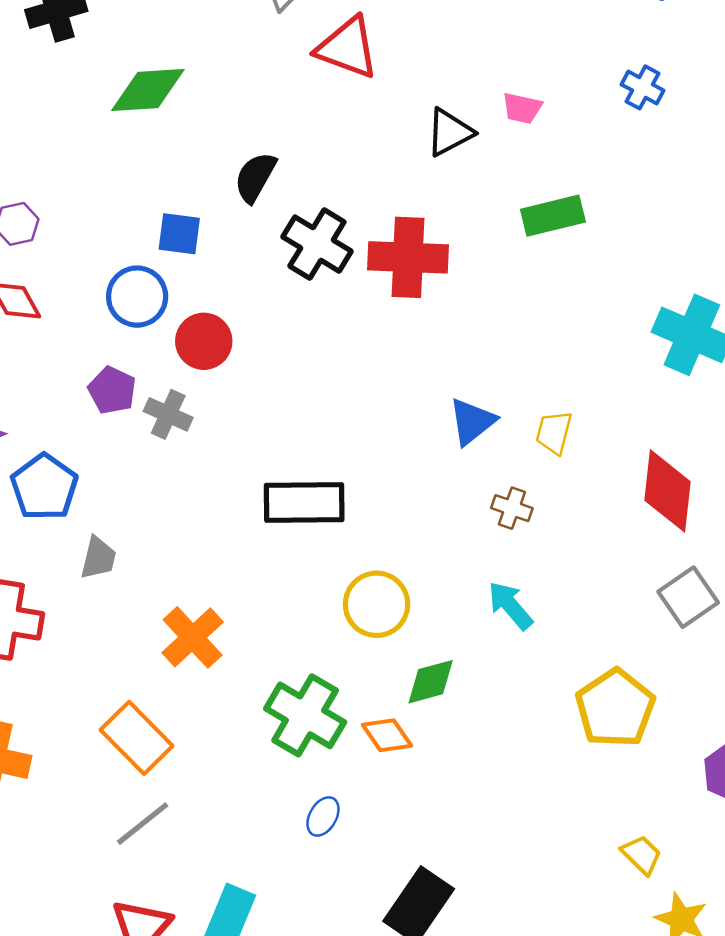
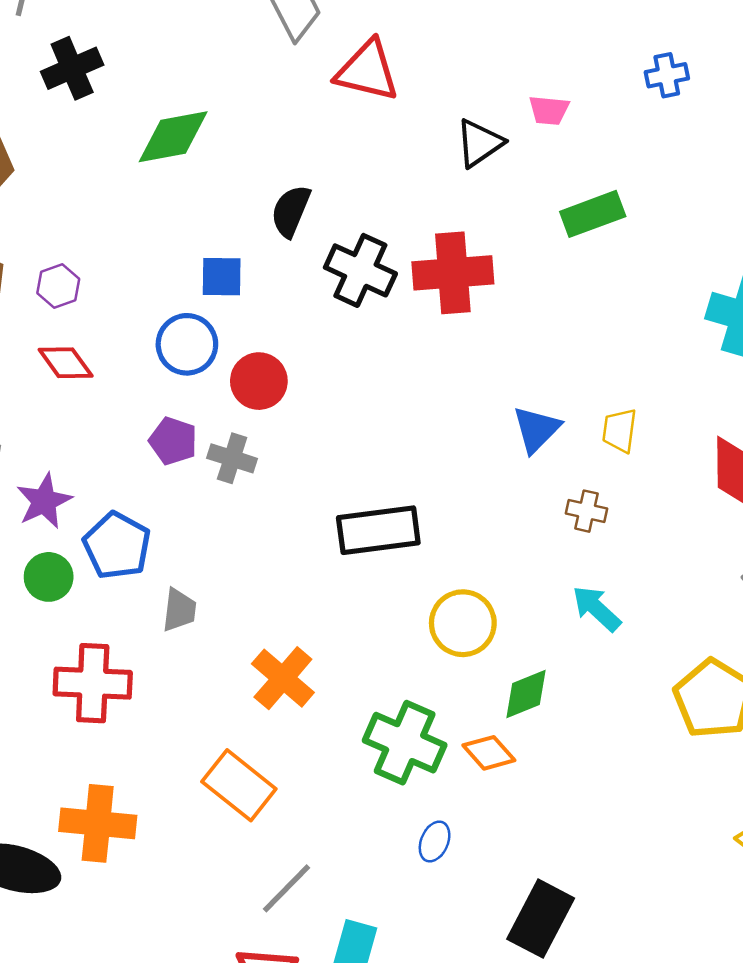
blue cross: (642, 87) -> (667, 75), turned -33
gray line: (143, 824) -> (287, 888), moved

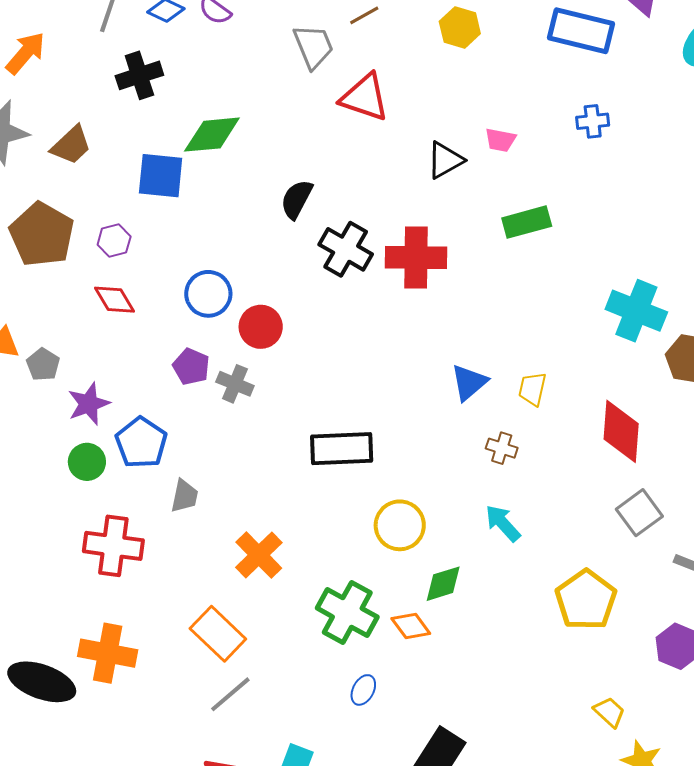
blue square: (222, 277) -> (161, 176), moved, size x1.4
gray line: (287, 888) -> (230, 694), moved

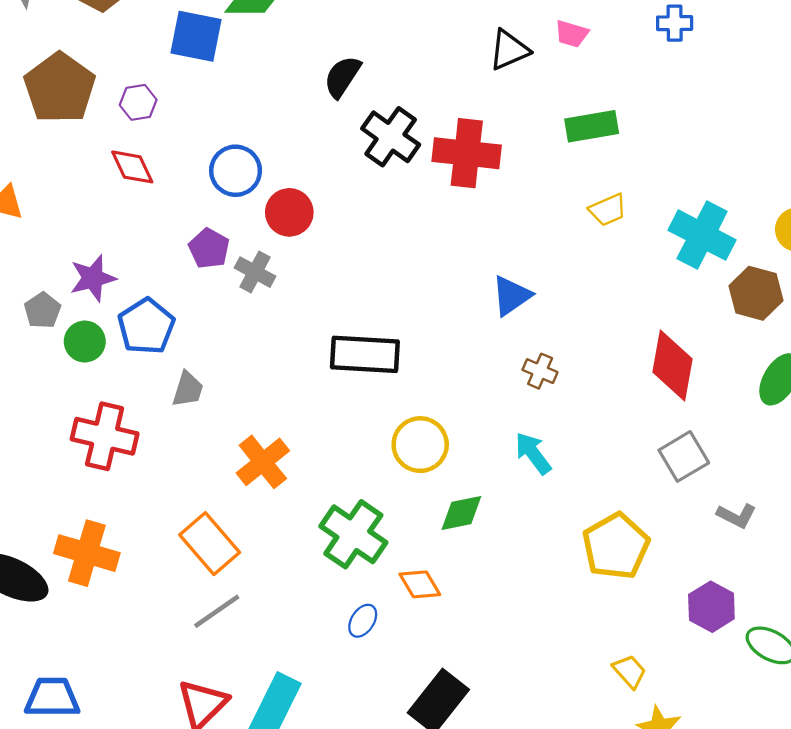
gray pentagon: (43, 365) -> (42, 310), moved
yellow trapezoid: (532, 389) -> (608, 210), moved, turned -132
orange diamond: (411, 626) -> (420, 584), moved

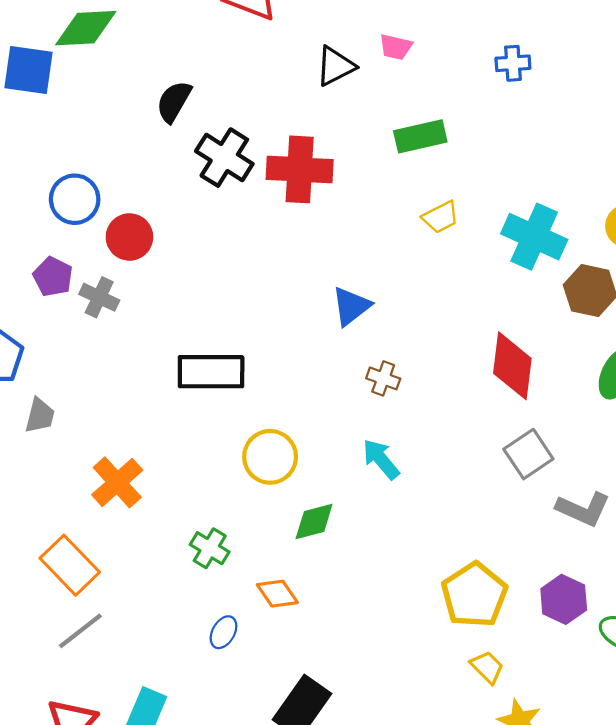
blue cross: (675, 23) -> (513, 63), moved
gray L-shape: (737, 516) -> (583, 509), size x1.4
green cross: (353, 534) -> (210, 548), size x0.6
yellow pentagon: (616, 546) -> (474, 595), moved

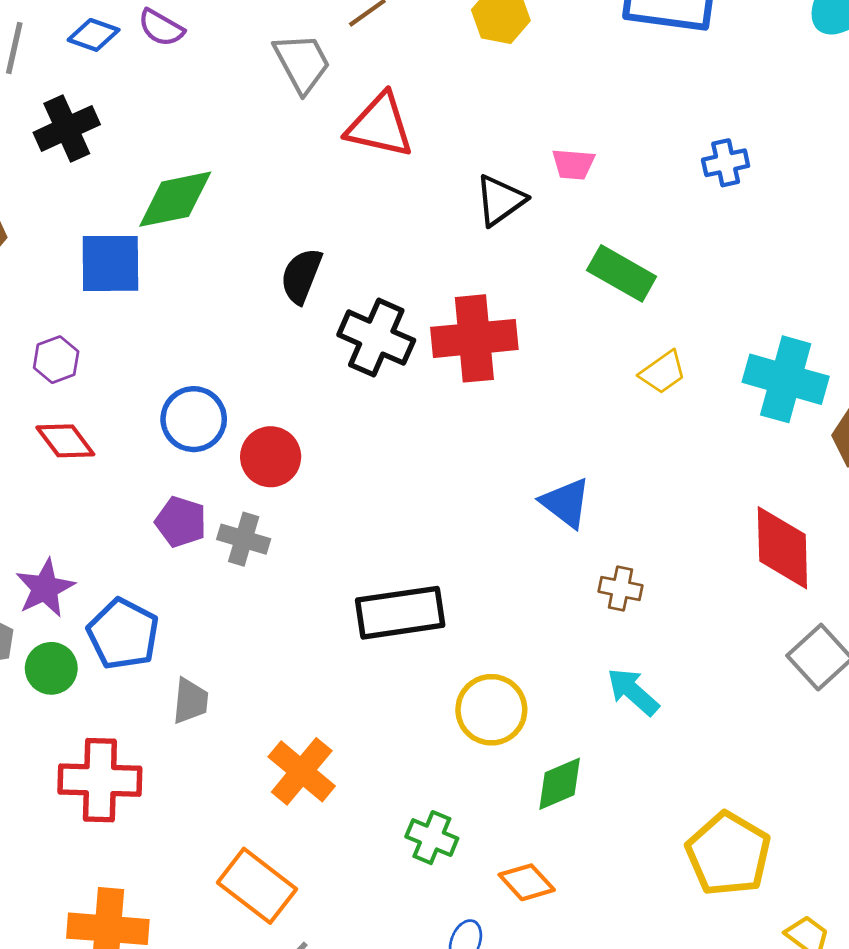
green rectangle: (420, 136) -> (622, 273), turned 51
blue triangle: (351, 306) -> (566, 503), turned -36
yellow pentagon: (474, 595) -> (728, 854), moved

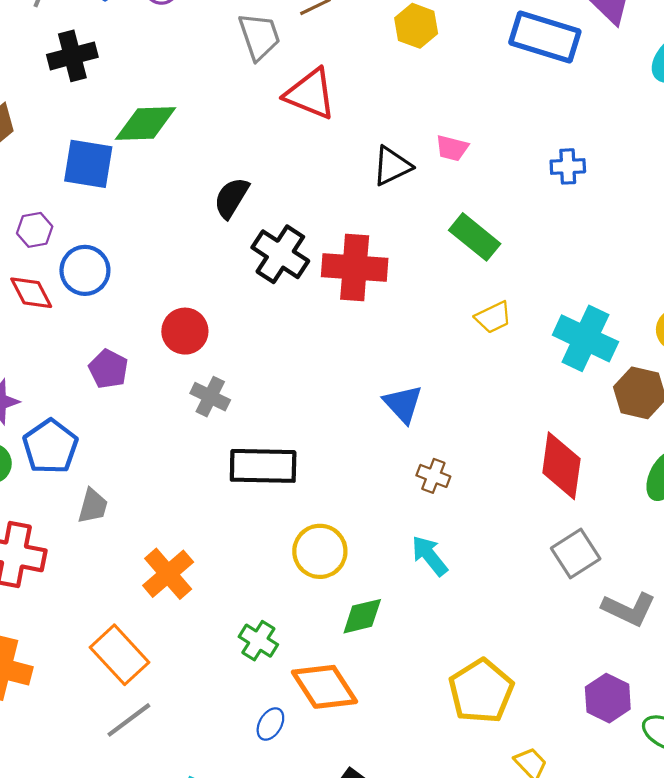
blue circle: (194, 419) -> (85, 270), moved
gray cross: (244, 539) -> (210, 397), moved
orange diamond: (527, 882) -> (325, 687), size x1.6

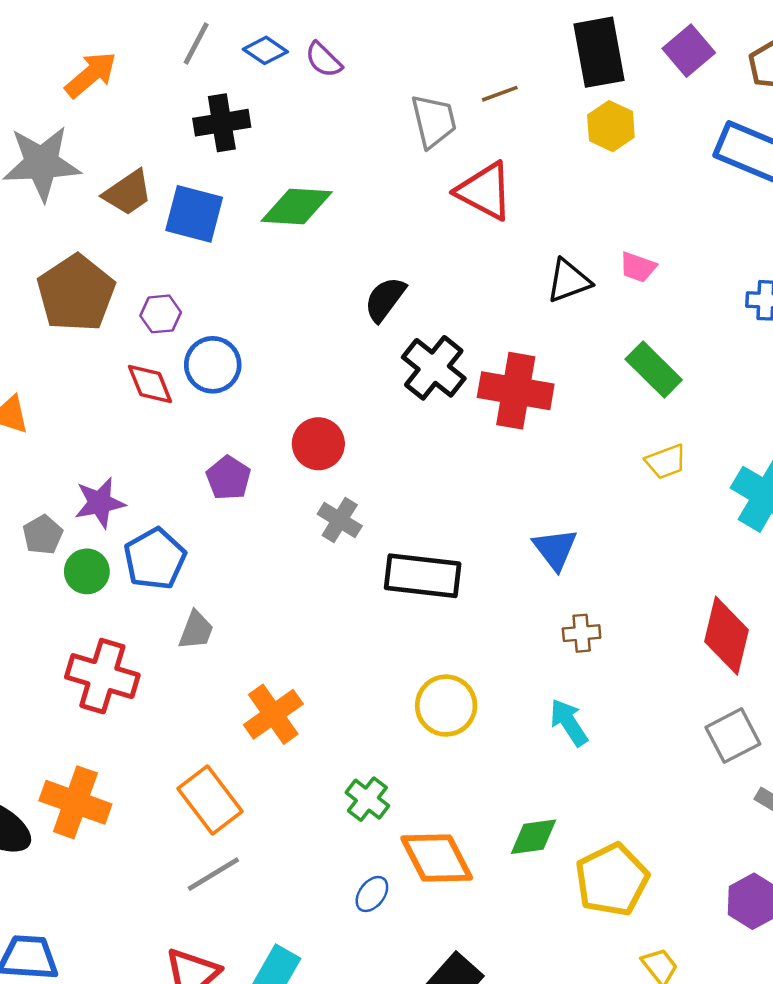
blue square: (88, 164) -> (194, 214), moved
black rectangle: (263, 466) -> (423, 576), moved
brown cross: (433, 476) -> (582, 633), turned -32
green diamond: (362, 616) -> (533, 837), moved

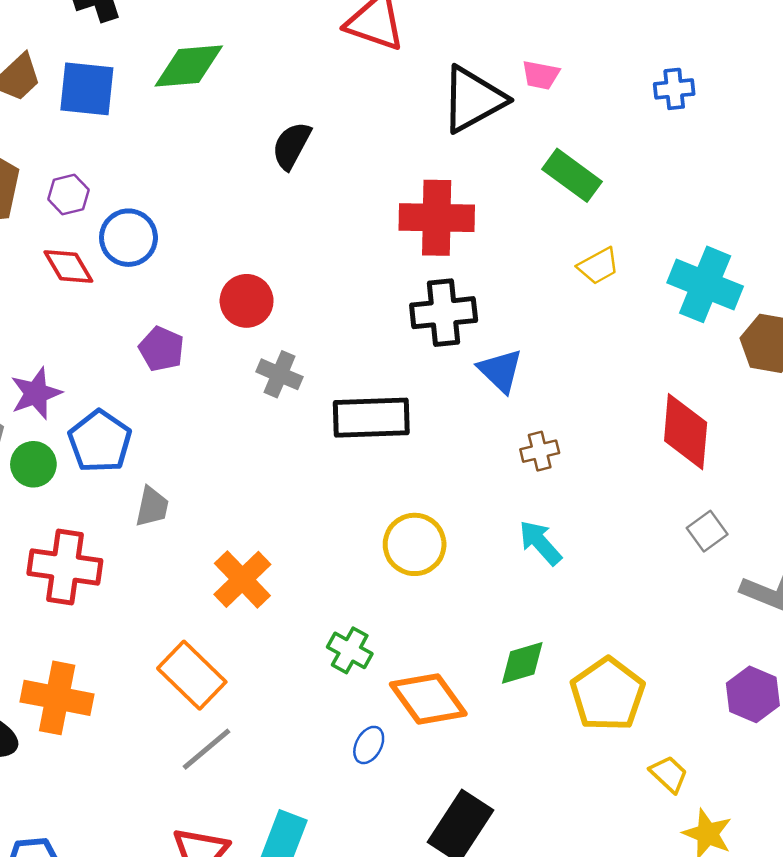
black triangle: (569, 281) -> (473, 99), size x1.5
black cross: (434, 368) -> (444, 313), moved, turned -36
gray square: (733, 736) -> (707, 531), size x0.7

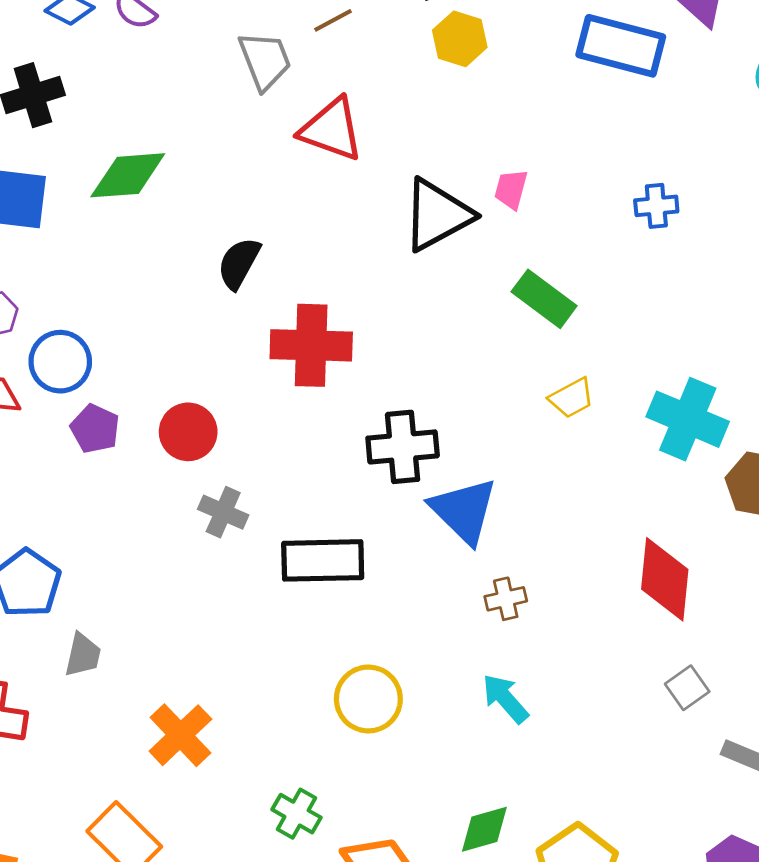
pink trapezoid: (541, 75) -> (511, 189), turned 93
red cross: (437, 218) -> (311, 345), moved
purple pentagon: (161, 349) -> (95, 429), moved
blue triangle: (500, 371) -> (464, 511), size x1.4

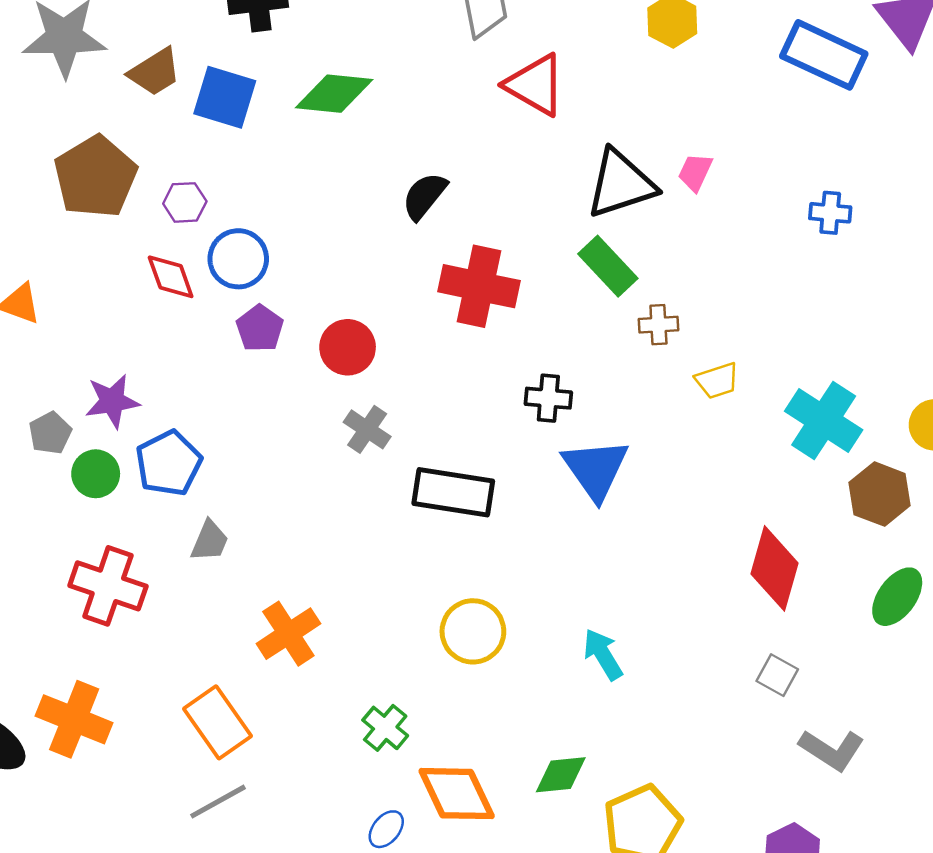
green rectangle: (544, 299) -> (608, 266), moved
black cross: (403, 447) -> (548, 398), size x0.7
brown cross: (506, 599) -> (658, 325), moved
gray square: (687, 688) -> (777, 675), turned -36

